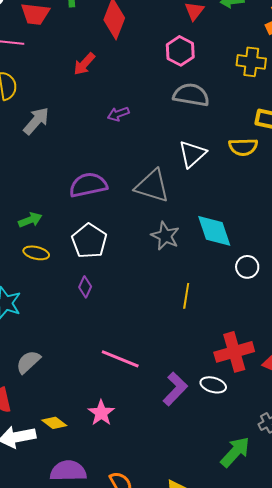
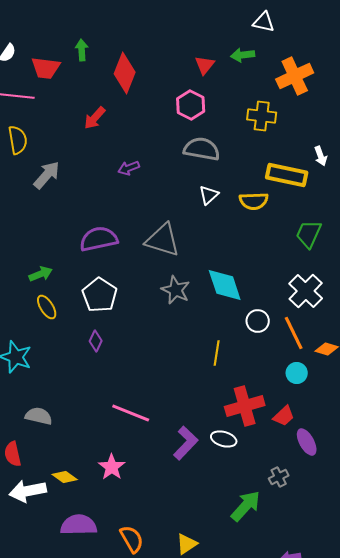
white triangle: (192, 154) -> (209, 195), moved, size x0.7
yellow ellipse: (36, 253) -> (47, 307), turned 45
yellow line: (186, 296) -> (217, 353), moved
gray semicircle: (28, 362) -> (39, 416), turned 56

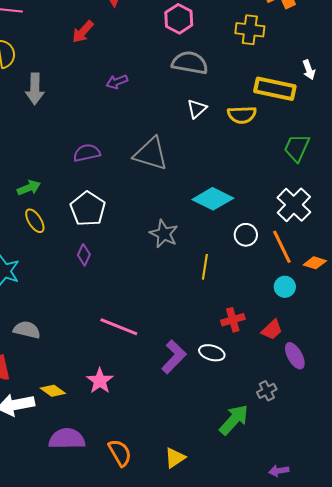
gray arrow: (47, 175) -> (35, 89), turned 140
purple semicircle: (99, 239) -> (87, 153), size x0.7
cyan diamond: (225, 285) -> (213, 199), turned -45
gray star: (176, 290) -> (164, 234), moved
red cross: (245, 406) -> (233, 320), size x0.6

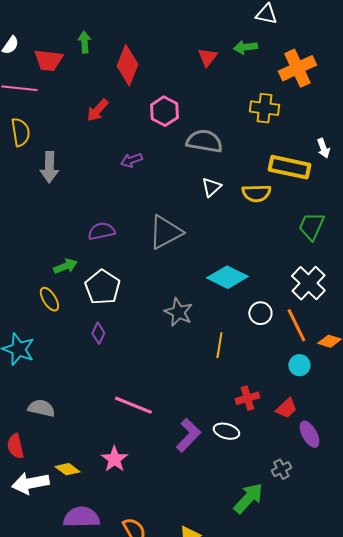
pink hexagon: (179, 19) -> (164, 111), moved
gray triangle: (151, 154) -> (165, 232), turned -45
green arrow: (29, 188) -> (65, 266), moved

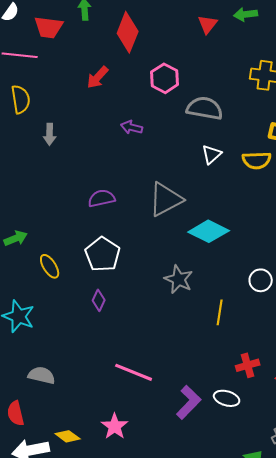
purple arrow: (131, 160) -> (132, 127), turned 35
gray arrow: (49, 167) -> (50, 134), size x0.7
green arrow: (65, 266) -> (16, 238), moved
cyan diamond: (227, 277) -> (209, 231), moved

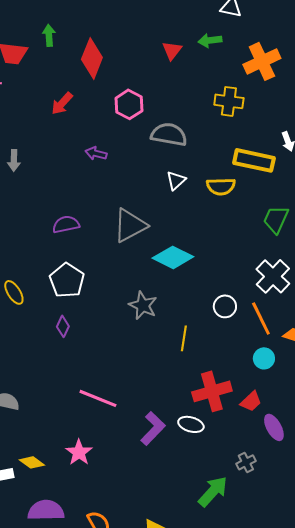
red cross: (248, 365) -> (212, 391), size x1.6

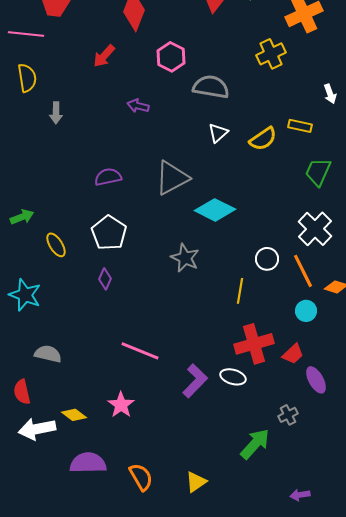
yellow cross: (229, 101) -> (271, 54), turned -32
yellow rectangle: (254, 160) -> (300, 126), moved, size x0.6
yellow semicircle: (221, 186) -> (263, 139), turned -32
yellow line: (184, 338) -> (240, 291), moved

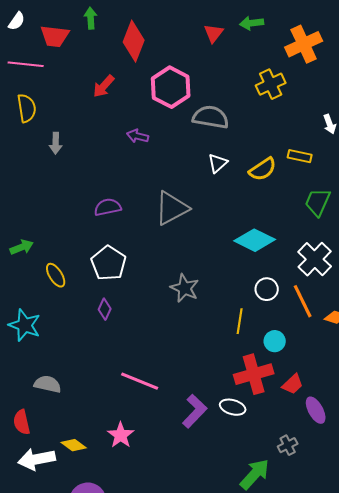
pink hexagon: (171, 57) -> (171, 87), size x1.4
cyan diamond: (215, 210) -> (255, 240), moved
cyan circle: (306, 311) -> (275, 341), moved

